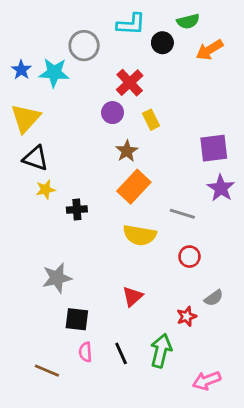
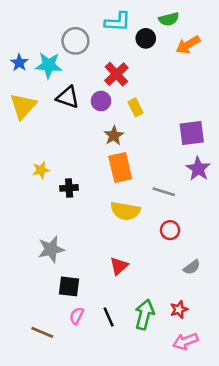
black triangle: (36, 158) -> (68, 97), moved
orange rectangle: (134, 187) -> (120, 167), turned -56
red star: (187, 316) -> (179, 309), moved
pink semicircle: (85, 352) -> (77, 316), turned 30

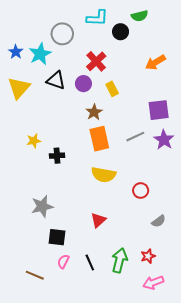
orange arrow: (188, 45) -> (155, 62), moved
cyan star: (49, 65) -> (40, 54), turned -30
gray line: (164, 192) -> (135, 137), moved, turned -42

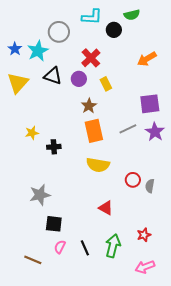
red triangle: (98, 220) -> (106, 208), moved, turned -49
gray semicircle: (159, 221) -> (150, 186), moved, turned 136
red star: (148, 256) -> (144, 235), moved

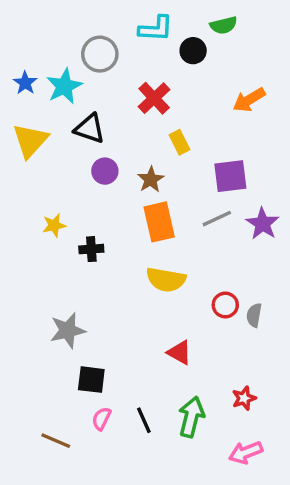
purple circle: (79, 79) -> (105, 171), moved
purple square: (150, 104) -> (230, 176), moved

